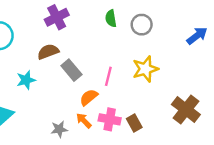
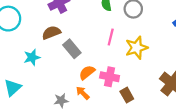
pink line: (108, 76) -> (111, 37), moved
pink cross: (110, 119) -> (110, 77), moved

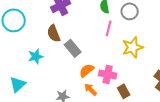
brown semicircle: (51, 33) -> (54, 33), turned -90
pink line: (111, 37) -> (109, 28), moved
orange arrow: (83, 93) -> (91, 89), moved

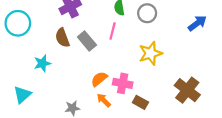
pink line: (109, 28) -> (113, 31), moved
gray rectangle: (73, 48) -> (87, 41), moved
brown rectangle: (124, 91) -> (140, 102), turned -32

